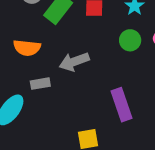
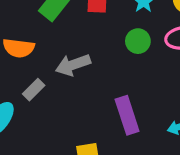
gray rectangle: (40, 84) -> (34, 90), turned -36

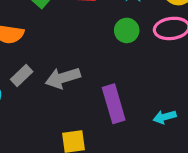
gray arrow: (73, 65) -> (63, 78), moved

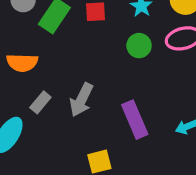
gray arrow: (63, 78) -> (81, 100), turned -40

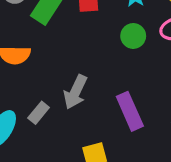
gray rectangle: (40, 102) -> (39, 113), moved

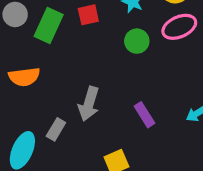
purple rectangle: (130, 111) -> (144, 115), size x0.7

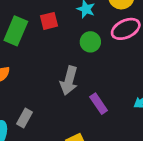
gray arrow: (89, 104) -> (69, 81), moved

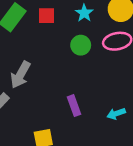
gray arrow: (69, 81) -> (20, 75), moved

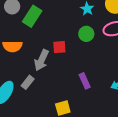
red square: (46, 16) -> (59, 47), moved

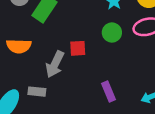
gray rectangle: (28, 82) -> (37, 92), turned 56

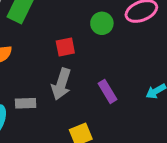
gray arrow: (55, 64) -> (61, 84), moved

